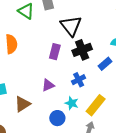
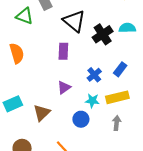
black cross: (82, 50) -> (103, 34), moved
blue rectangle: (105, 64) -> (120, 69), moved
yellow rectangle: (96, 105) -> (117, 97), turned 50

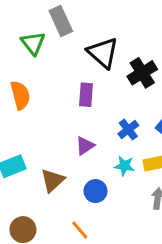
green triangle: (25, 16) -> (33, 43), turned 30
blue circle: (81, 119) -> (95, 191), moved

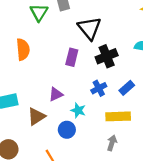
black cross: (142, 73) -> (107, 56), moved
purple triangle: (85, 146) -> (56, 94), moved
cyan star: (124, 166) -> (78, 110), moved

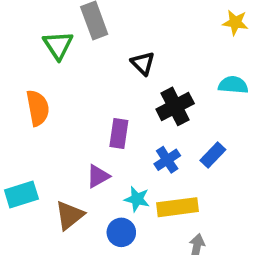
black triangle: (89, 28) -> (143, 63), size x0.6
purple rectangle: (72, 57) -> (119, 133), moved
yellow rectangle: (118, 116) -> (178, 207), moved

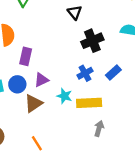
purple rectangle: (119, 133) -> (26, 56), moved
brown triangle: (70, 215) -> (33, 103), moved
blue circle: (121, 232) -> (17, 84), moved

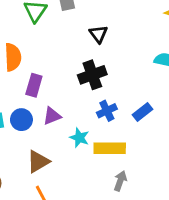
black cross: (92, 41) -> (92, 75), moved
brown triangle: (33, 103) -> (38, 162), moved

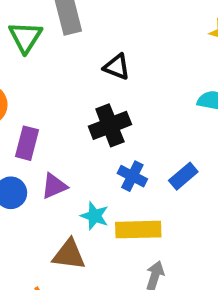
black triangle: (98, 34) -> (117, 67), turned -30
blue cross: (107, 111) -> (132, 176), turned -36
brown triangle: (38, 162) -> (69, 255), moved, turned 40

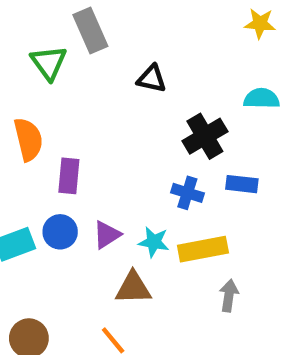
black cross: (110, 125) -> (205, 136), moved
blue rectangle: (183, 176) -> (242, 184), turned 56
purple triangle: (54, 186) -> (107, 235), moved

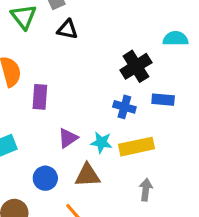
black triangle: (152, 79) -> (67, 29), moved
blue circle: (60, 232) -> (45, 178), moved
gray arrow: (229, 296) -> (146, 190), moved

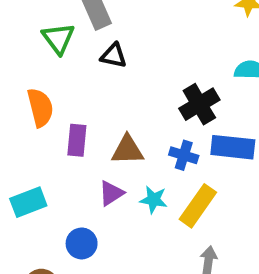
blue rectangle: (163, 100) -> (233, 147), size x1.5
yellow rectangle: (136, 147) -> (198, 206), turned -44
brown triangle: (88, 175) -> (128, 150), moved

